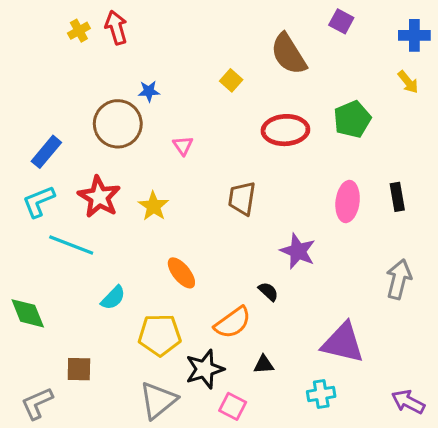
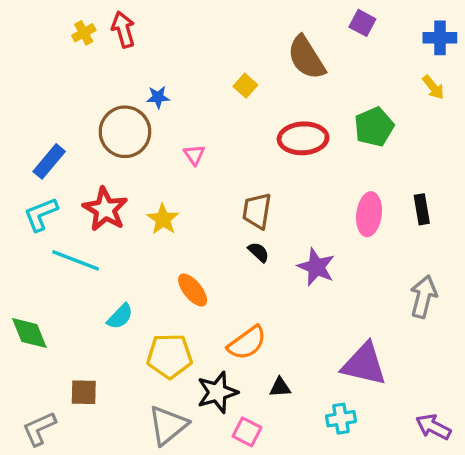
black semicircle: (268, 292) -> (259, 252), moved

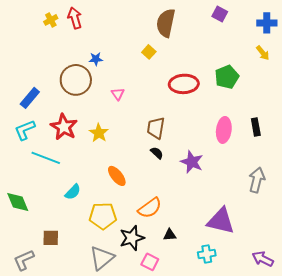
brown semicircle: (306, 58) -> (166, 23), moved, turned 44

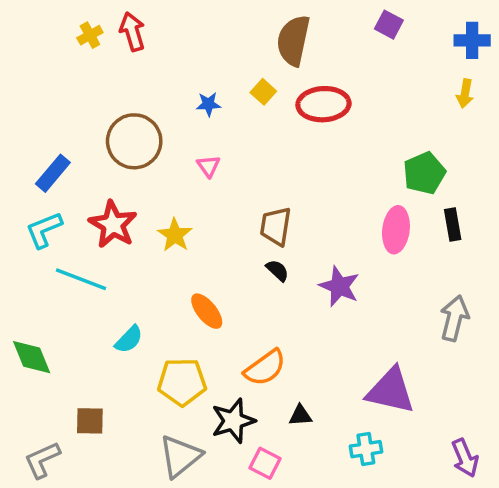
yellow arrow: (263, 53) -> (465, 94), turned 49
blue star: (96, 59) -> (208, 104), moved
green pentagon: (227, 77) -> (424, 173), moved
red ellipse: (184, 84) -> (323, 104), moved
purple arrow: (263, 259) -> (465, 458), turned -140

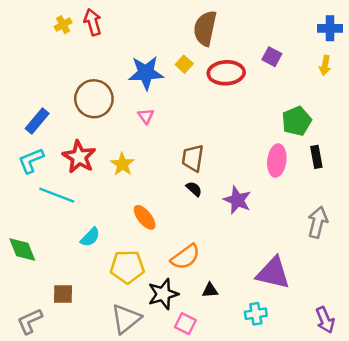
purple square: (389, 25) -> (272, 57), moved
blue star: (208, 104) -> (146, 73), size x2.0

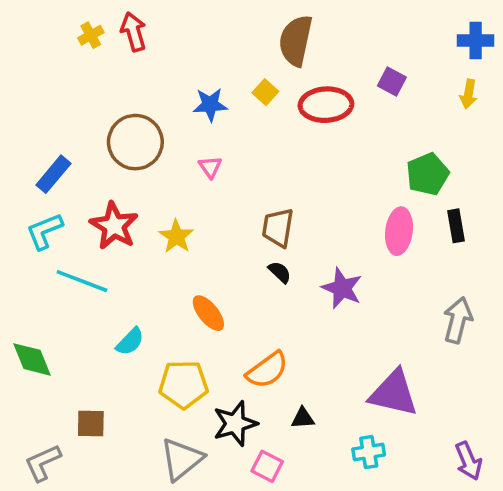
blue star: (146, 73) -> (210, 105), size x0.7

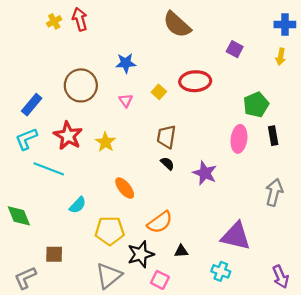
brown semicircle: (296, 41) -> (177, 25), turned -60
yellow square: (265, 92) -> (159, 92), moved
red ellipse: (326, 105) -> (195, 81), moved
cyan cross: (369, 452) -> (221, 271), turned 30

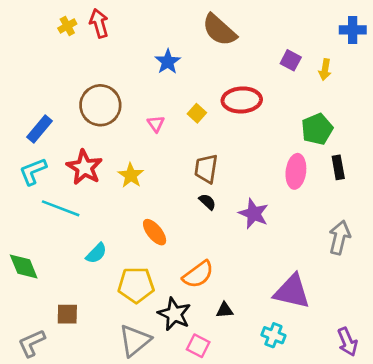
yellow arrow: (281, 57) -> (325, 70), moved
blue star: (126, 63) -> (168, 62), moved, turned -30
black star: (141, 254) -> (174, 314), turned -30

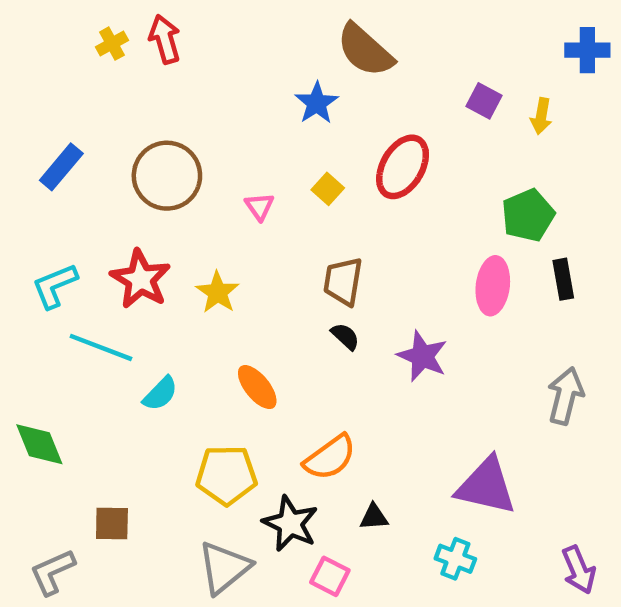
blue star: (168, 62) -> (317, 103), moved
red ellipse: (242, 100) -> (403, 167), turned -57
blue rectangle: (40, 129) -> (61, 167), moved
cyan semicircle: (96, 253) -> (160, 394), moved

